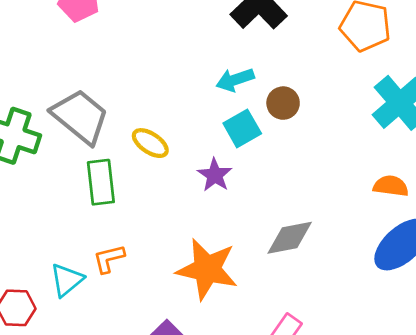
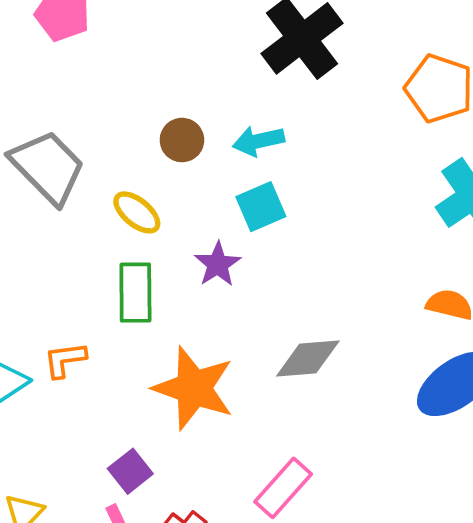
brown circle: (283, 103) -> (182, 140), moved
green rectangle: (101, 182) -> (135, 293), moved

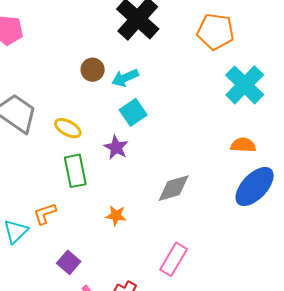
brown circle: (182, 140) -> (93, 70), moved
orange star: (194, 388) -> (116, 216), size x0.5
purple square: (130, 471) -> (69, 262), moved

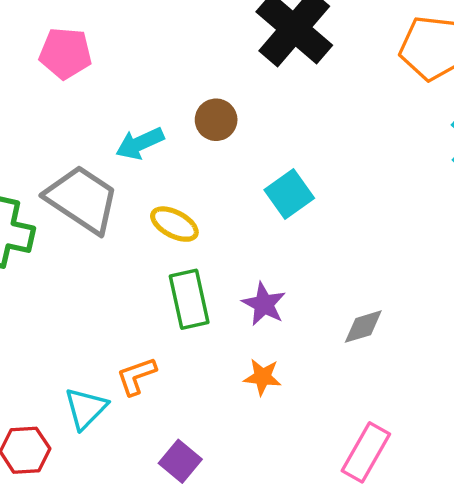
cyan arrow: (125, 78) -> (140, 143), moved
purple star: (116, 147) -> (264, 304), moved
gray diamond: (174, 188) -> (363, 327), size x0.7

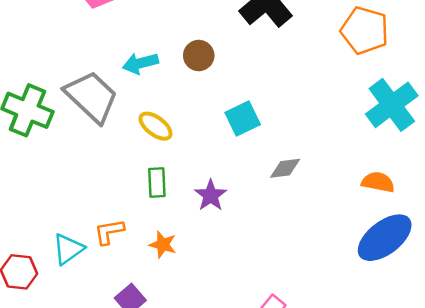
green rectangle: (189, 299) -> (157, 183), size x0.7
gray diamond: (363, 327) -> (285, 168), moved
orange star: (262, 377) -> (163, 245), moved

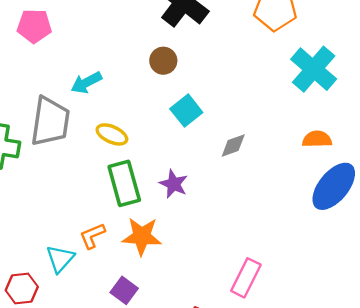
brown circle: (199, 56) -> (163, 61), moved
gray trapezoid: (92, 97) -> (50, 121), turned 68
green rectangle: (157, 183) -> (124, 183), size x1.6
orange star: (163, 245) -> (142, 236), size x1.6

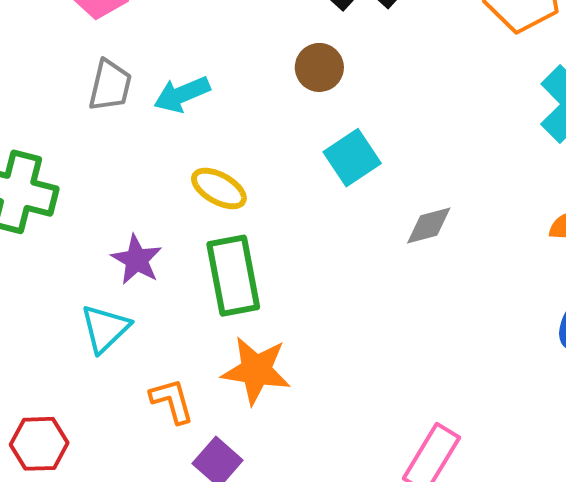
gray trapezoid: (50, 121) -> (110, 85), moved, size x0.6
purple star: (174, 184) -> (137, 260), moved
orange L-shape: (92, 236) -> (172, 401), moved, turned 92
cyan triangle: (60, 259) -> (105, 329), moved

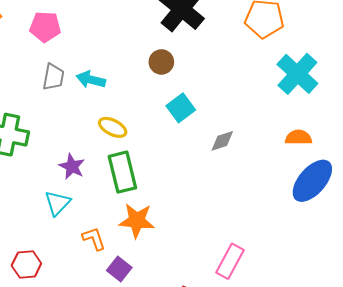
cyan arrow: (182, 94) -> (91, 80), turned 40

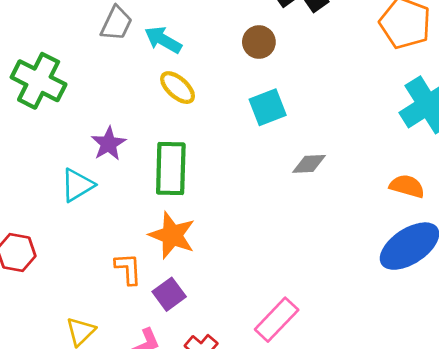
yellow ellipse: (113, 127) -> (178, 88), moved
orange L-shape: (94, 239) -> (128, 269), moved
purple square: (119, 269) -> (169, 294), moved

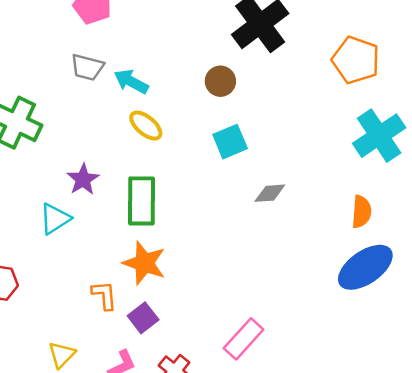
gray trapezoid: (116, 23) -> (87, 67), turned 80
orange semicircle: (407, 186) -> (362, 212), turned 80

